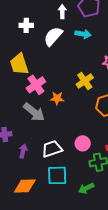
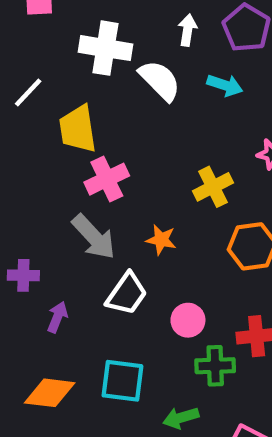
white cross: (26, 25) -> (105, 48), size x1.6
white semicircle: (53, 36) -> (160, 80), turned 85
orange star: (57, 98) -> (161, 240), moved
white trapezoid: (52, 149) -> (127, 294), moved, turned 135

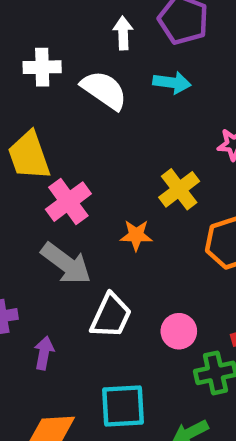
white cross: (105, 48) -> (42, 67), size x0.7
orange star: (161, 240) -> (136, 235), moved

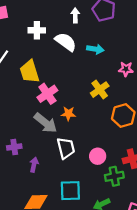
cyan arrow: (172, 83) -> (95, 49), moved
orange star: (136, 235) -> (68, 114), moved
white trapezoid: (111, 316) -> (66, 148), turned -40

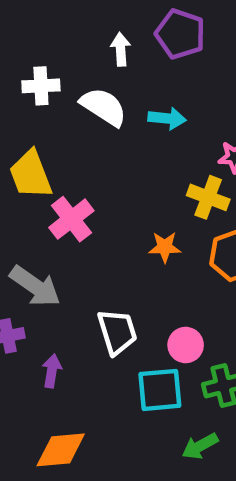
yellow cross: (100, 90) -> (208, 197), moved, turned -30
orange star: (68, 114) -> (165, 247), moved
gray arrow: (46, 123) -> (35, 286), moved
cyan square: (70, 191) -> (160, 390), moved

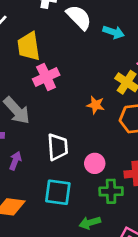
cyan square: (160, 390) -> (58, 192), moved

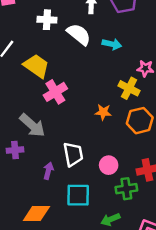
yellow trapezoid: (29, 46) -> (36, 66), turned 140
purple arrow: (15, 161) -> (48, 171), moved

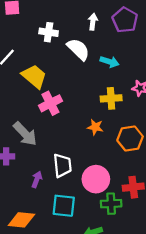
yellow cross: (129, 88) -> (111, 98), moved, turned -36
pink circle: (109, 165) -> (96, 179), size x1.5

